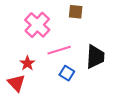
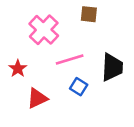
red star: (27, 63) -> (18, 69), moved
red triangle: (16, 83) -> (37, 98), moved, turned 48

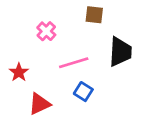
pink cross: (44, 30) -> (46, 31), size x0.6
black trapezoid: (112, 67) -> (120, 52), moved

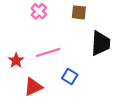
pink cross: (46, 31) -> (39, 11), moved
pink line: (74, 63) -> (48, 52), moved

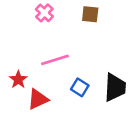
black trapezoid: (101, 43) -> (115, 87), moved
red star: (16, 60) -> (18, 80), moved

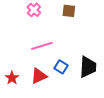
red star: (18, 80) -> (12, 78), moved
red triangle: (38, 99) -> (39, 76), moved

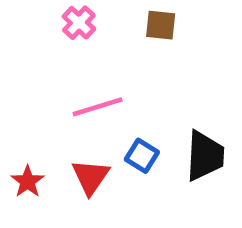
red triangle: (39, 76) -> (91, 177), turned -30

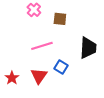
brown square: (161, 25) -> (60, 19), moved
black trapezoid: (205, 156) -> (88, 48), moved

